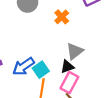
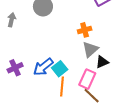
orange cross: (62, 17) -> (85, 30), moved, turned 32
black triangle: (67, 67) -> (102, 62), moved

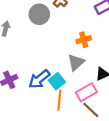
gray triangle: (90, 49) -> (76, 62), moved
pink rectangle: (87, 79) -> (86, 92), turned 36

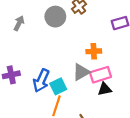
blue arrow: (39, 79) -> (41, 81), turned -40
pink rectangle: (86, 92) -> (100, 75), moved

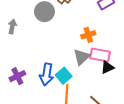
pink rectangle: (100, 75) -> (100, 55), turned 42

